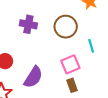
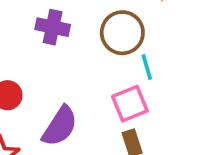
cyan line: (91, 46) -> (147, 67), moved

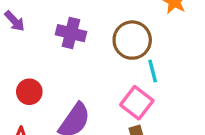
pink square: (130, 104) -> (137, 103), turned -32

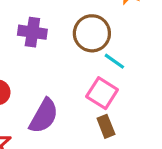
cyan line: (153, 71) -> (114, 61), turned -35

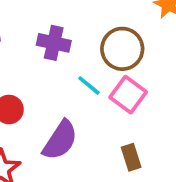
cyan line: (114, 61) -> (89, 85), moved
pink square: (102, 93) -> (128, 95), moved

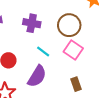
cyan line: (89, 85) -> (43, 52), moved

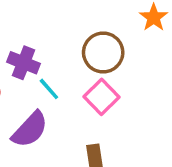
purple cross: (32, 23) -> (24, 63), moved

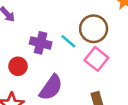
cyan line: (49, 89) -> (68, 41), moved

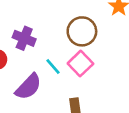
cyan line: (68, 41) -> (53, 67), moved

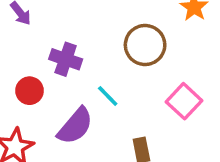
pink square: (80, 64) -> (184, 101), moved

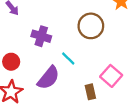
red circle: (30, 91) -> (11, 62), moved
pink square: (184, 101) -> (111, 76), moved

